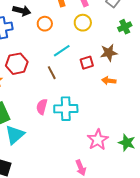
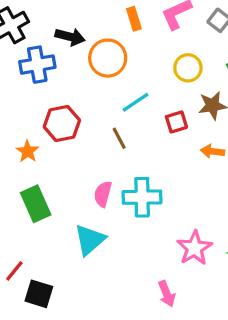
yellow circle: (83, 23) -> (188, 68), moved
orange circle: (45, 24) -> (108, 58), size x1.5
cyan triangle: (15, 135) -> (90, 240), moved

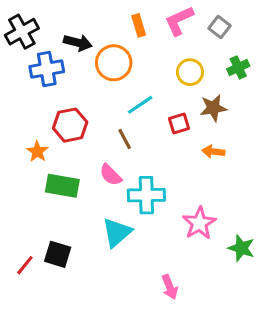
pink semicircle: (103, 194) -> (111, 175), moved, turned -60
green rectangle: (36, 204) -> (62, 186), moved, turned -56
cyan triangle: (90, 240) -> (117, 233), moved
pink star: (194, 248) -> (199, 223), moved
black square: (39, 294) -> (58, 254), moved

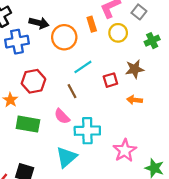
orange rectangle: (139, 25) -> (92, 24), moved
yellow circle: (190, 72) -> (118, 33), moved

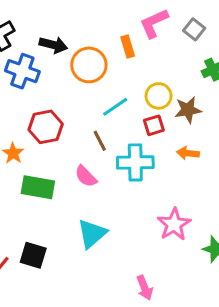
yellow circle: (118, 33) -> (159, 96), moved
blue cross: (17, 42) -> (22, 71), turned 30
cyan cross: (87, 131) -> (135, 162), moved

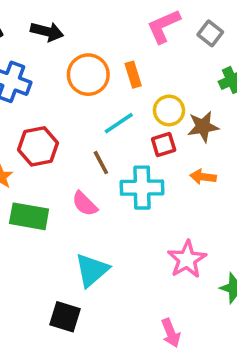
black arrow: (53, 45) -> (47, 32), moved
orange rectangle: (128, 46) -> (133, 75), moved
black square: (33, 255) -> (65, 317), moved
pink arrow: (145, 288) -> (171, 333), moved

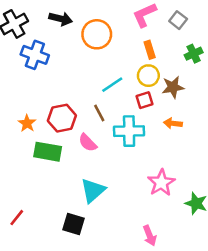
orange circle: (88, 75) -> (97, 34), moved
orange rectangle: (133, 75) -> (150, 50), moved
red hexagon: (38, 146) -> (62, 118), moved

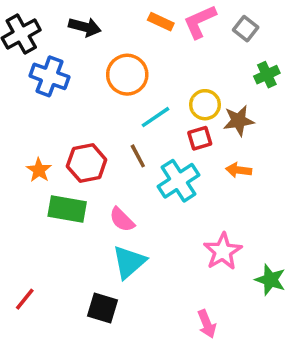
orange circle: (97, 34) -> (127, 75), moved
orange rectangle: (150, 50) -> (161, 22), moved, turned -48
cyan cross: (129, 131) -> (178, 181), turned -32
pink semicircle: (88, 143) -> (122, 220), moved

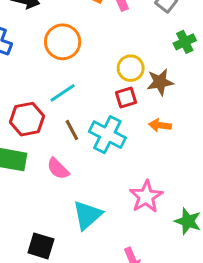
cyan line: (156, 117) -> (63, 93), moved
brown line: (138, 156) -> (72, 130), moved
cyan cross: (178, 181) -> (107, 135), turned -30
cyan triangle: (129, 262) -> (87, 215), moved

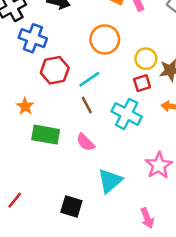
orange circle: (63, 42) -> (105, 39), moved
red hexagon: (27, 119) -> (55, 70), moved
brown line: (72, 130) -> (87, 105), moved

